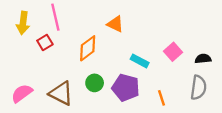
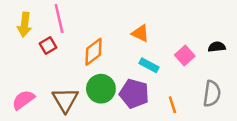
orange triangle: (115, 24) -> (140, 33), moved
black semicircle: (203, 59) -> (217, 47), moved
green circle: (95, 83) -> (101, 89), size x1.5
brown triangle: (61, 93) -> (65, 100), turned 32

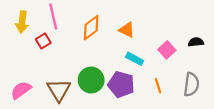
orange diamond: (94, 52) -> (91, 28), moved
orange line: (172, 105) -> (158, 86), moved

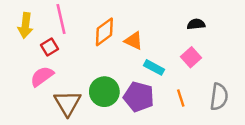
orange triangle: (127, 30) -> (134, 41), moved
black semicircle: (196, 42) -> (196, 24), moved
pink semicircle: (21, 90) -> (42, 76), moved

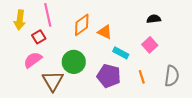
green circle: (104, 92) -> (74, 62), moved

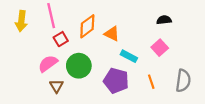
red square: (39, 37) -> (61, 39), moved
pink semicircle: (33, 60) -> (48, 64), moved
brown triangle: (53, 81) -> (56, 86), size x0.6

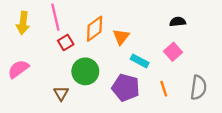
orange triangle: (112, 34) -> (121, 37), turned 42
pink semicircle: (48, 64) -> (18, 69), moved

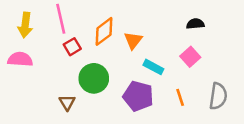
pink semicircle: (18, 69) -> (20, 59), moved, turned 40

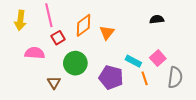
pink square: (190, 57) -> (158, 58), moved
pink semicircle: (20, 59) -> (35, 53), moved
cyan rectangle: (153, 67) -> (133, 61), moved

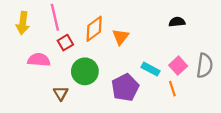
purple pentagon: (111, 77) -> (125, 87), turned 30
gray semicircle: (175, 77) -> (205, 66), moved
orange line: (145, 78) -> (172, 89), moved

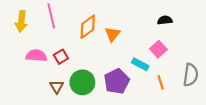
red square: (65, 43) -> (61, 57), moved
pink square: (178, 66) -> (158, 49), moved
gray semicircle: (205, 66) -> (191, 75), moved
green circle: (85, 71) -> (82, 82), moved

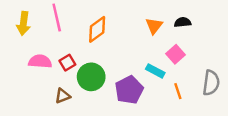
orange triangle: (112, 34) -> (154, 26), moved
green circle: (82, 82) -> (91, 77), moved
brown triangle: (57, 87) -> (63, 96), turned 40

